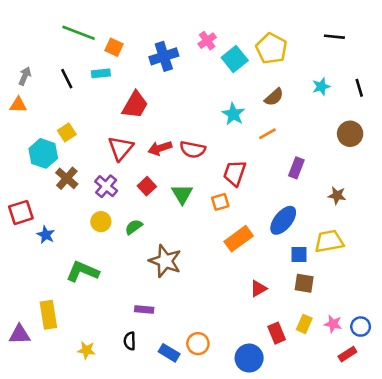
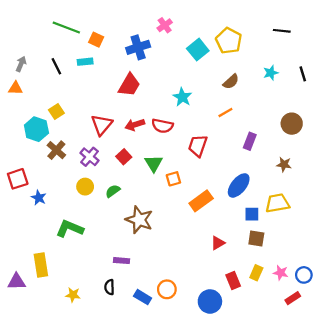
pink cross: (207, 41) -> (165, 25), moved
red trapezoid: (135, 105) -> (129, 85), moved
cyan star: (233, 114) -> (182, 97), moved
brown circle: (350, 134) -> (292, 124), moved
orange square: (220, 202) -> (173, 179), moved

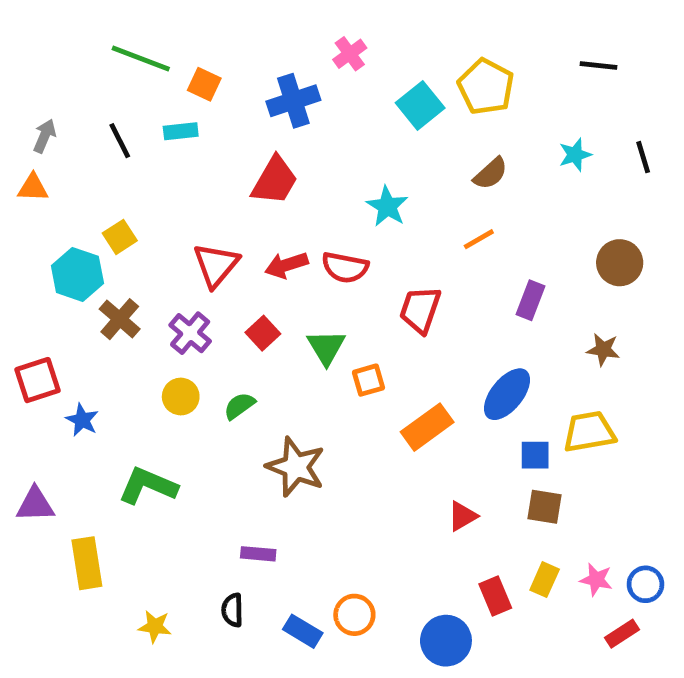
purple triangle: (17, 282) -> (35, 504), moved

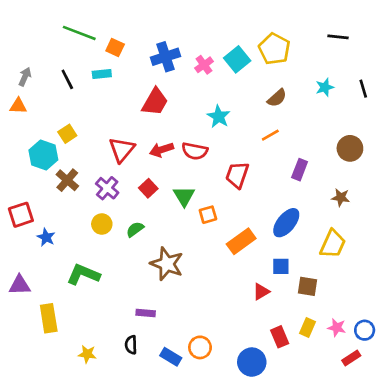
pink cross: (350, 54) -> (204, 65), moved
yellow trapezoid: (589, 432) -> (333, 244), turned 124
blue square: (535, 455) -> (281, 266), moved

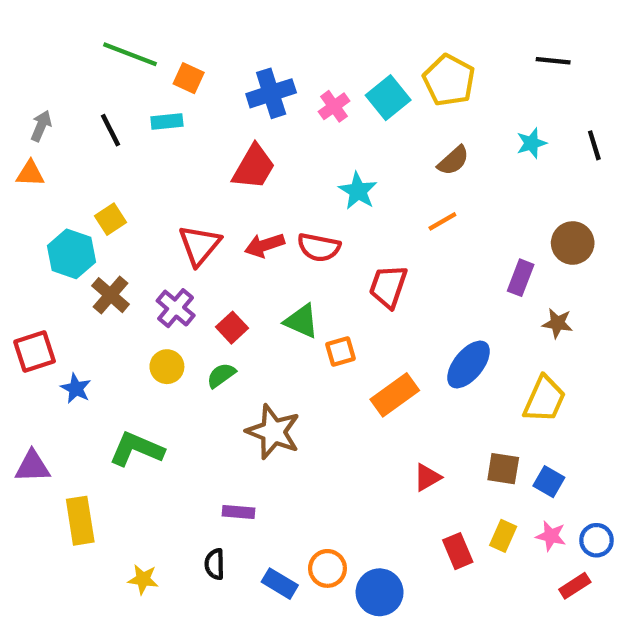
purple rectangle: (300, 170) -> (521, 278), moved
red square: (148, 188) -> (232, 328), moved
green triangle: (184, 196) -> (301, 321), turned -35
blue square: (281, 266) -> (549, 482), moved, turned 30
blue circle: (252, 362) -> (380, 592), moved

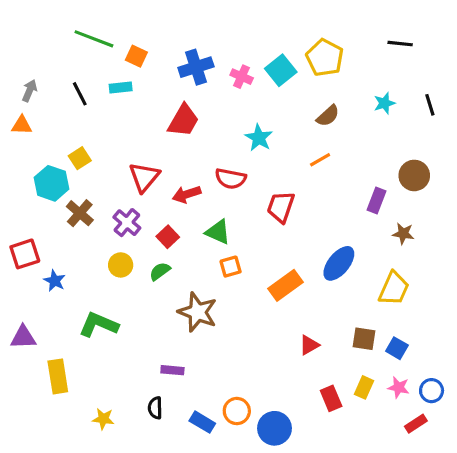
pink cross: (334, 106) -> (242, 77), turned -30
red arrow: (265, 245) -> (187, 194), moved
orange square: (340, 351) -> (231, 267), moved

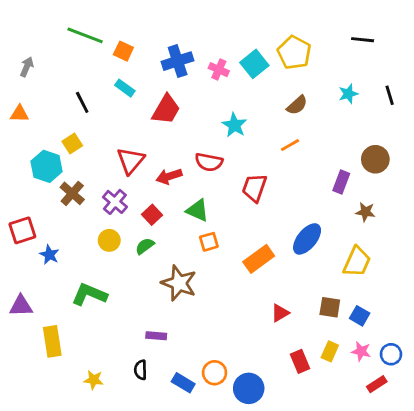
cyan rectangle: (121, 88) -> (125, 88), moved, turned 42
gray arrow: (30, 91) -> (27, 67), moved
black line: (80, 94) -> (82, 102), moved

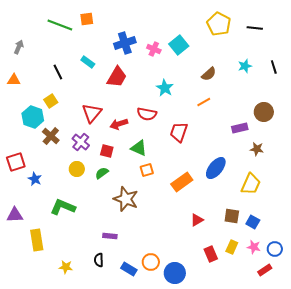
orange square: (123, 51) -> (87, 19), moved, turned -32
yellow pentagon: (294, 53) -> (219, 24), moved
purple rectangle: (341, 182) -> (240, 128), turned 56
red square: (152, 215) -> (107, 151), turned -32

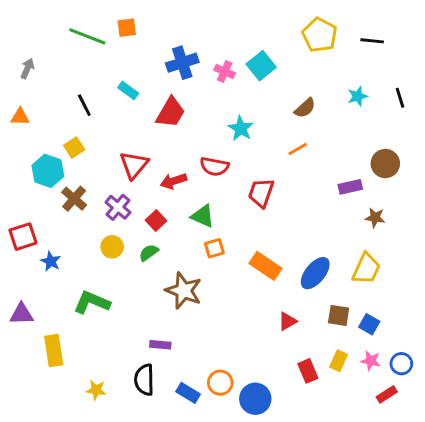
red square: (107, 151) -> (156, 220), turned 32
blue ellipse: (216, 168) -> (315, 273), moved
orange rectangle: (182, 182) -> (266, 266), turned 70
black semicircle: (99, 260) -> (144, 380), size x1.5

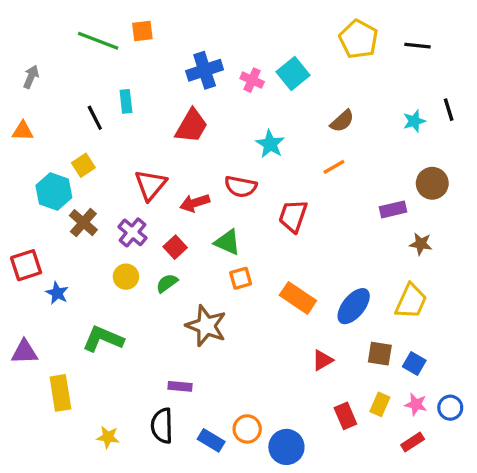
cyan rectangle: (128, 90) -> (126, 101), moved, turned 48
cyan star: (358, 96) -> (414, 121), moved
red rectangle: (387, 394) -> (413, 442), moved

